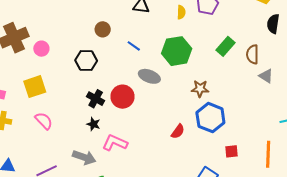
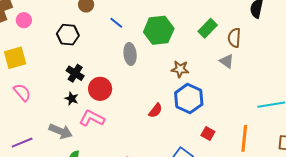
gray ellipse: (149, 76) -> (130, 54), turned 60
gray triangle: (266, 76) -> (227, 61), moved
red circle: (122, 97) -> (100, 89), moved
red square: (232, 151) -> (208, 133), turned 32

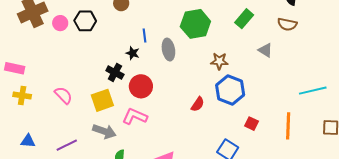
blue line: (116, 23) -> (144, 35), moved, turned 48
black hexagon: (68, 35) -> (85, 21), moved
brown semicircle: (234, 38) -> (287, 24), moved, turned -78
yellow square: (15, 58) -> (102, 100), moved
black star: (72, 99) -> (133, 53), moved

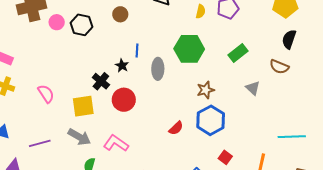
brown star: (219, 61) -> (206, 90), turned -30
pink L-shape: (135, 116) -> (116, 143), moved

